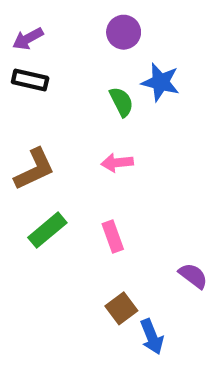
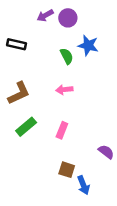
purple arrow: (28, 39) -> (45, 16), moved
pink rectangle: (113, 237) -> (62, 130), turned 42
brown square: (121, 308) -> (67, 170), turned -35

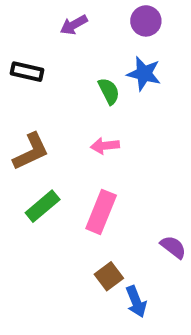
purple circle: (68, 18) -> (146, 21), moved
pink rectangle: (62, 130) -> (101, 212), size x1.5
brown square: (67, 170) -> (109, 276), turned 35

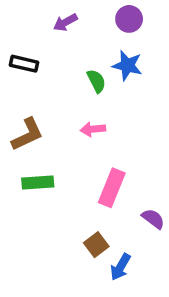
green rectangle: (43, 206) -> (38, 183), turned 36
pink rectangle: (101, 212) -> (112, 188), moved
blue arrow: (136, 302) -> (120, 267), turned 52

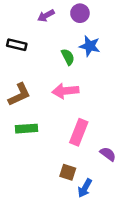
purple circle: (129, 19) -> (80, 13), moved
pink arrow: (93, 129) -> (65, 91), size x1.5
brown square: (96, 245) -> (68, 172), turned -35

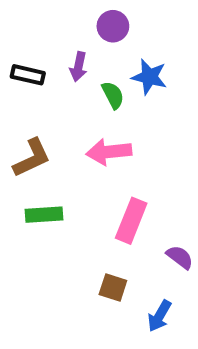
purple circle: (80, 13) -> (113, 26), moved
purple arrow: (46, 16) -> (78, 67), moved, turned -49
blue arrow: (85, 188) -> (159, 316), moved

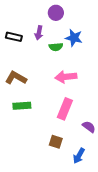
green semicircle: (113, 95) -> (56, 47), turned 112
pink arrow: (109, 152) -> (66, 77), moved
brown L-shape: (32, 158) -> (16, 78), turned -125

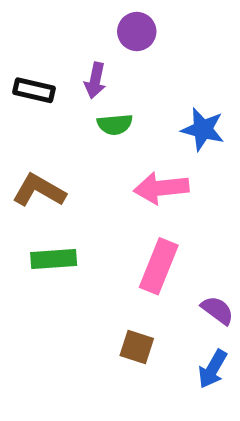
blue star: (74, 38) -> (203, 129), moved
green semicircle: (56, 47) -> (115, 124), moved
blue arrow: (79, 156) -> (213, 369), moved

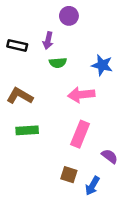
blue arrow: (213, 369) -> (92, 186), moved

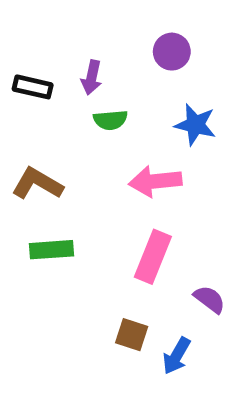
purple circle: (69, 16) -> (172, 52), moved

